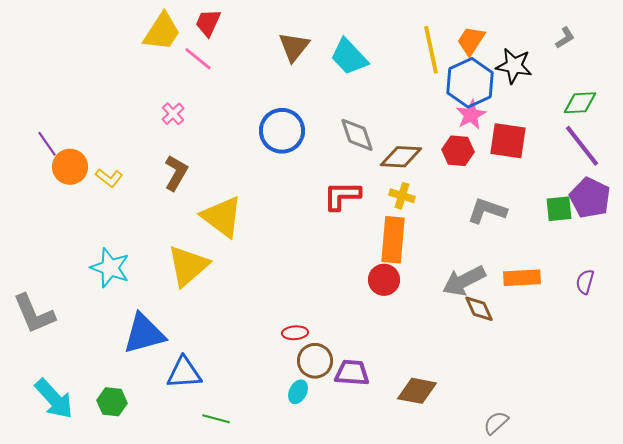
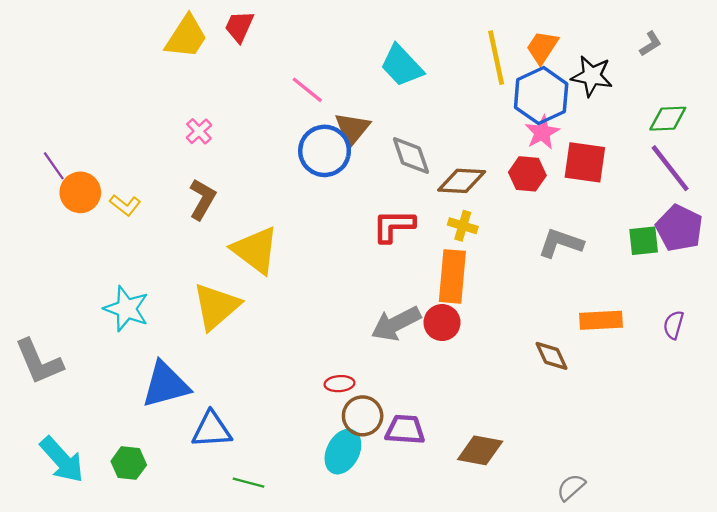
brown triangle: (294, 47) -> (352, 129), moved
pink line: (198, 59) -> (307, 90), moved
gray arrow: (464, 281) -> (396, 324), moved
cyan ellipse: (298, 392) -> (343, 452), size x1.6

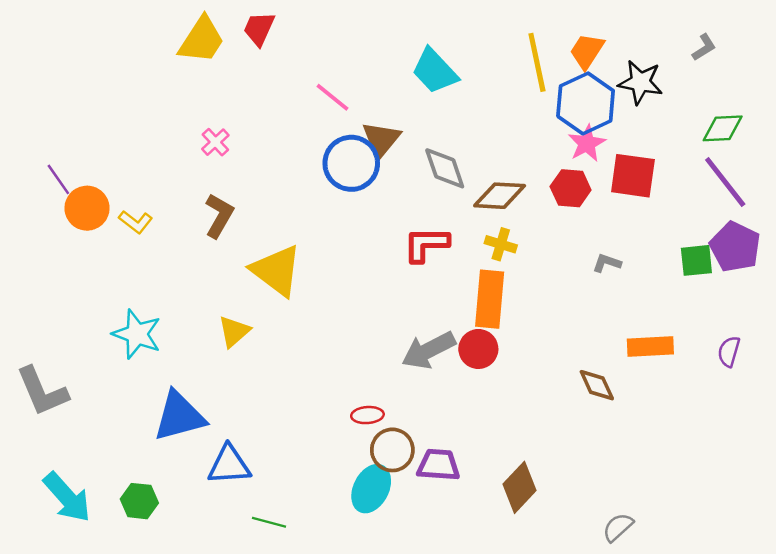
gray L-shape: (561, 243) -> (607, 263), size x0.6
yellow triangle: (216, 306) -> (234, 332), size x0.6
brown diamond: (480, 450) -> (519, 487), turned -57

